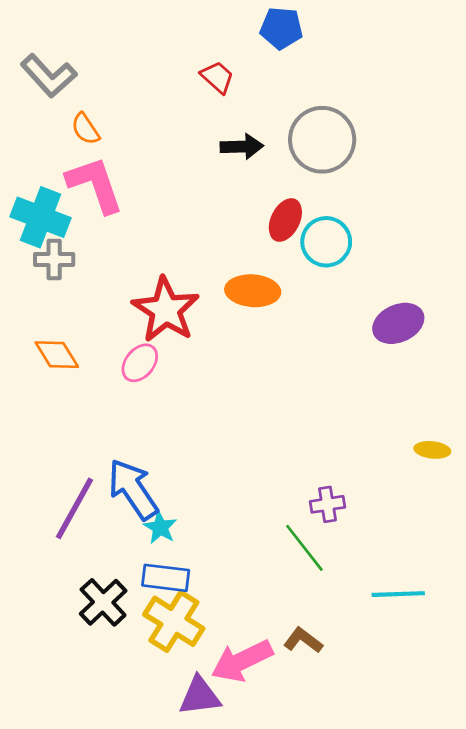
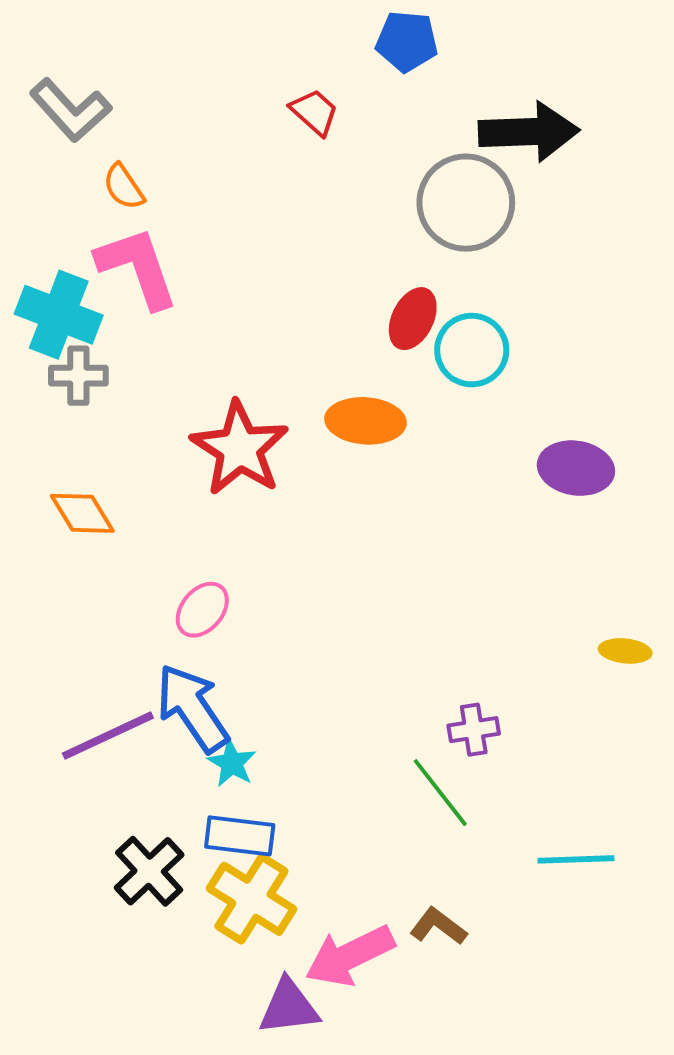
black arrow: (242, 147) -> (529, 132), moved, size x1.6
purple ellipse: (398, 323) -> (576, 468), turned 33
pink ellipse: (140, 363) -> (202, 610), moved
purple line: (75, 508) -> (108, 736), turned 36

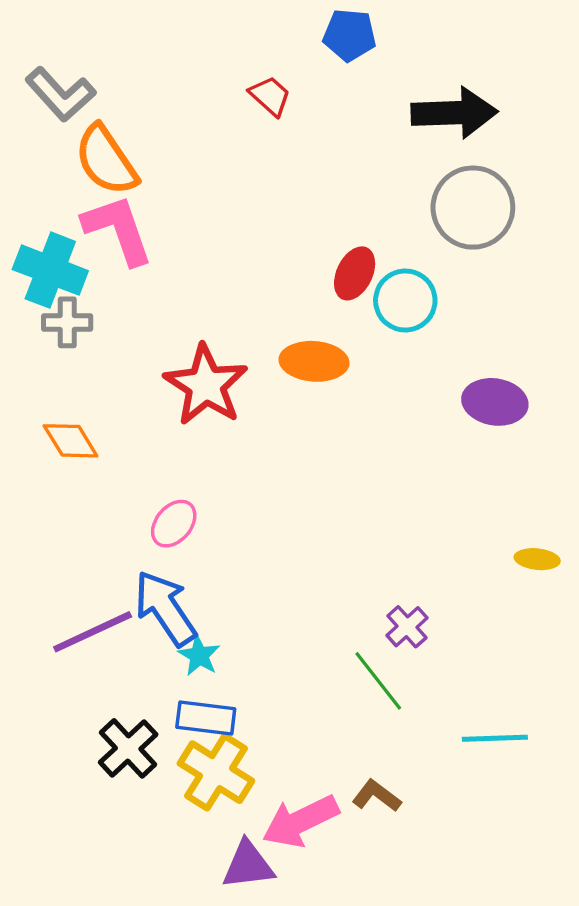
orange semicircle: (124, 187) -> (106, 160), size x1.8
gray circle: (466, 203) -> (473, 208), moved
purple cross: (474, 730) -> (407, 627), turned -33

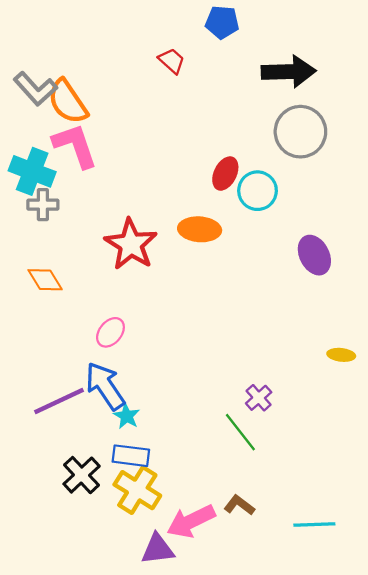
gray L-shape: (60, 94) -> (35, 89), moved
purple ellipse: (495, 402) -> (314, 255), turned 54
cyan line: (495, 738) -> (314, 524), moved

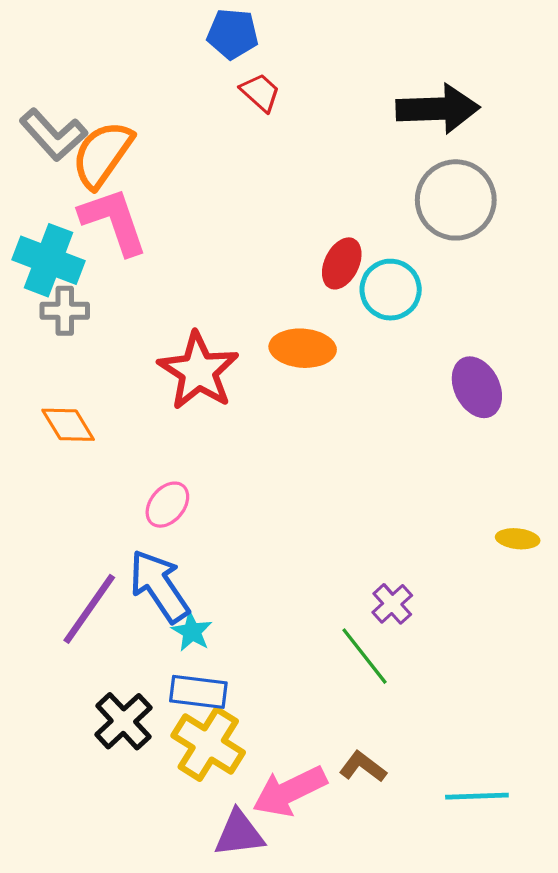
blue pentagon: (222, 22) -> (233, 34), moved
orange semicircle: (68, 102) -> (102, 154), turned 69
purple line: (59, 401) -> (89, 609), turned -30

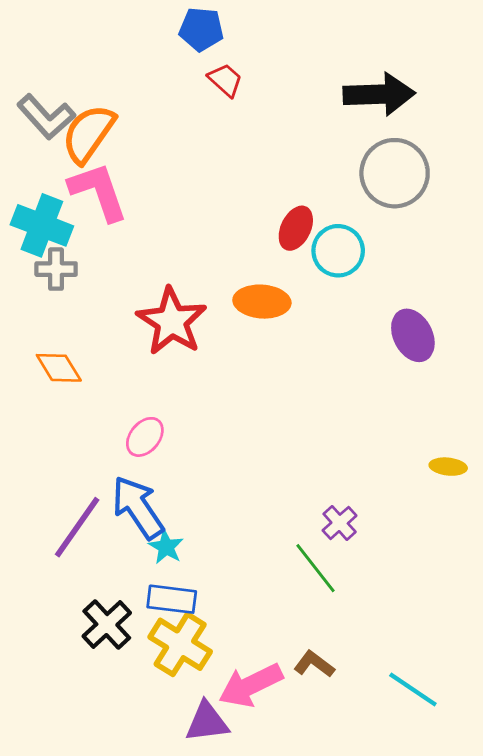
cyan line: (477, 796) -> (413, 689), turned 36

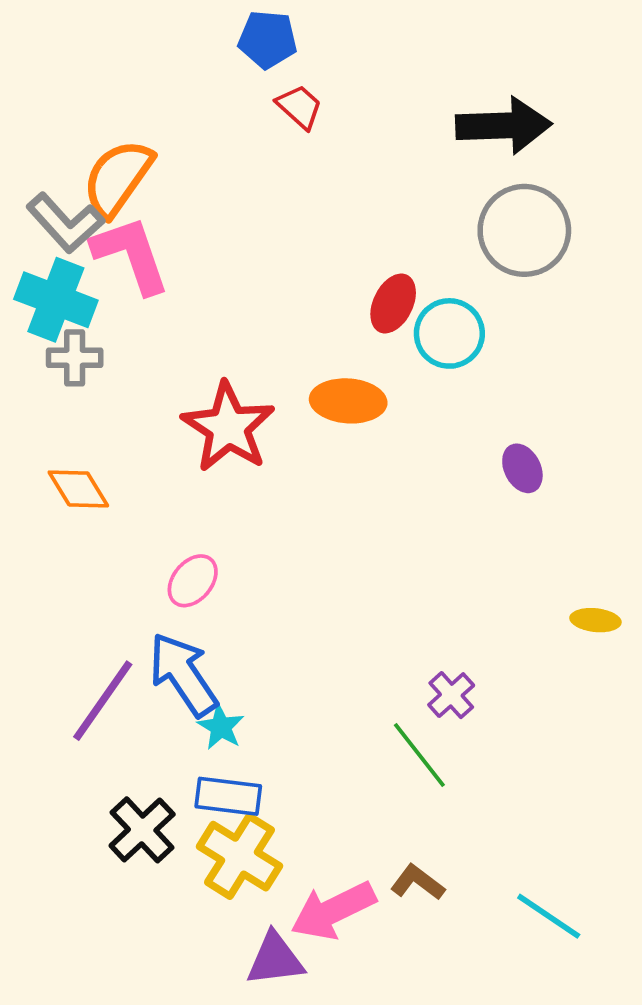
gray L-shape: (46, 117) -> (65, 223), moved
purple ellipse: (413, 335) -> (522, 468), moved, size x0.7

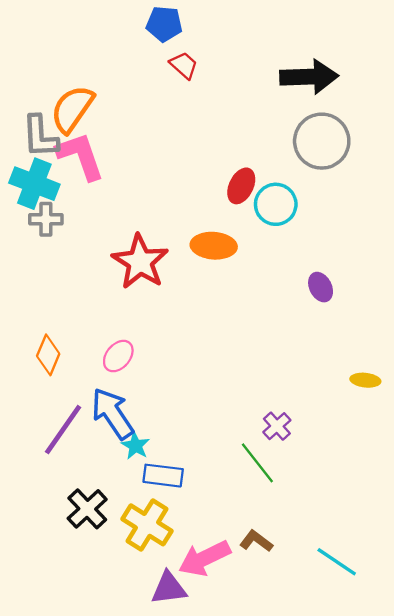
gray L-shape: (65, 223) -> (40, 137), turned 39
orange diamond: (78, 489) -> (48, 355), moved, turned 54
blue rectangle: (228, 796) -> (163, 476), moved

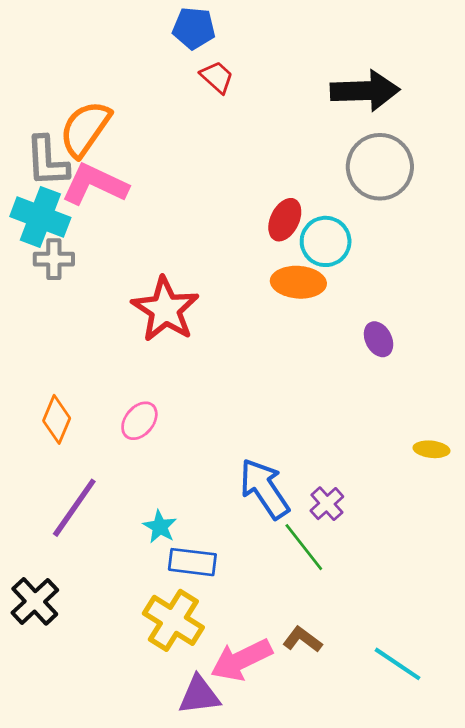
pink L-shape: (80, 156) -> (95, 184), turned -46
orange ellipse: (214, 246) -> (298, 282), moved
blue arrow: (113, 413) -> (264, 489), moved
black cross: (87, 509) -> (35, 601), moved

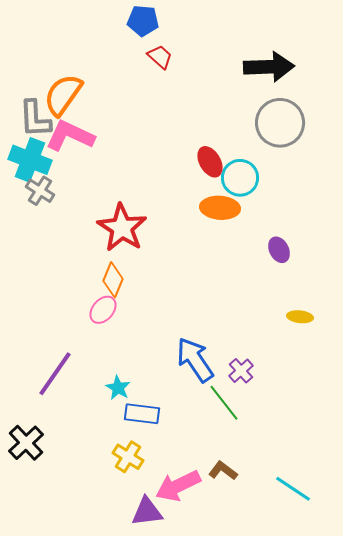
red ellipse: (285, 220) -> (210, 162), turned -56
gray cross: (54, 259) -> (40, 191), turned 32
orange diamond: (57, 419) -> (113, 280), moved
yellow ellipse: (431, 449) -> (300, 317), moved
yellow cross: (173, 620) -> (128, 457), size x0.7

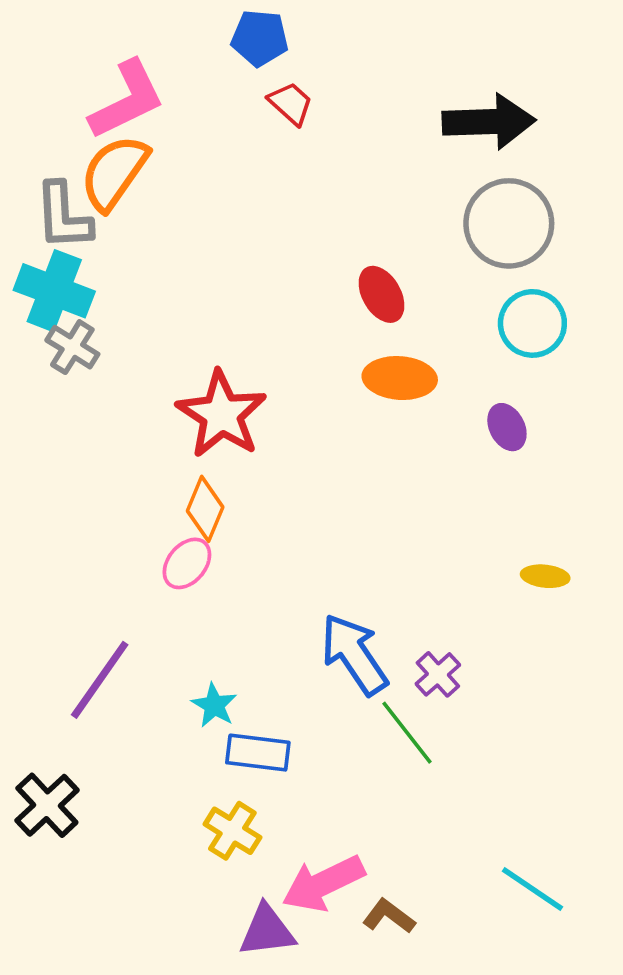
pink L-shape: (70, 136) -> (127, 100), moved, turned 129
cyan circle: (240, 178) -> (532, 323), moved
purple ellipse: (279, 250) -> (507, 427), moved
brown L-shape: (223, 471) -> (389, 916), moved

